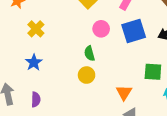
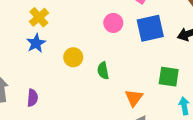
green semicircle: (89, 53) -> (103, 71), moved
blue star: (34, 62) -> (36, 43), moved
yellow circle: (87, 75) -> (73, 57), moved

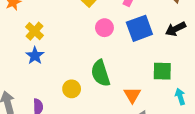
yellow circle: (73, 57) -> (72, 89), moved
green semicircle: (103, 71) -> (100, 73), size x1.6

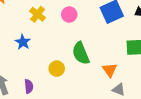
pink circle: (104, 28) -> (69, 15), moved
yellow cross: (35, 31) -> (38, 14), moved

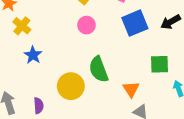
yellow cross: (38, 14) -> (22, 26), moved
yellow circle: (57, 69) -> (71, 86), size x1.5

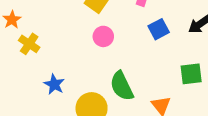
blue square: (135, 23) -> (159, 29), size x0.7
blue star: (33, 55) -> (54, 84), moved

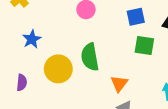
green square: (191, 74) -> (144, 46), moved

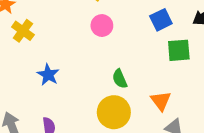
green semicircle: (90, 57) -> (120, 79), size x0.6
yellow circle: (58, 69) -> (114, 112), moved

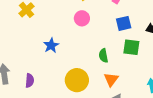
blue star: (48, 75) -> (51, 45), moved
green semicircle: (120, 79) -> (103, 56), moved

